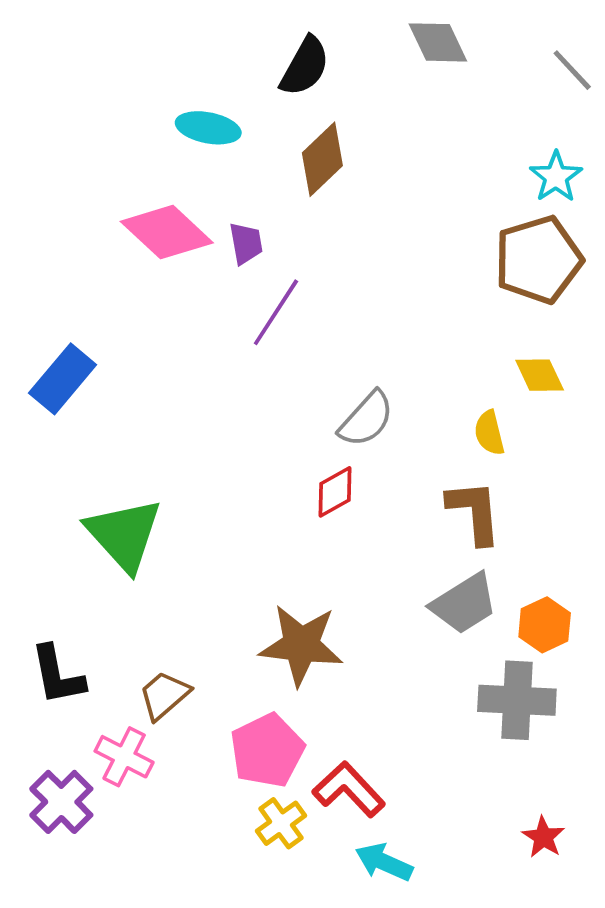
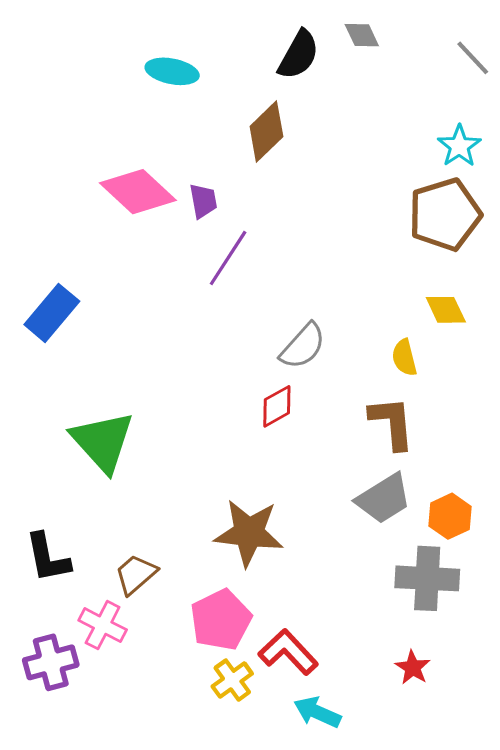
gray diamond: (438, 42) -> (362, 35), size x0.7
black semicircle: (305, 66) -> (299, 55), moved
cyan ellipse: (208, 128) -> (172, 71), moved
purple cross: (61, 802) -> (51, 662), turned 30
red star: (543, 837) -> (413, 668), moved

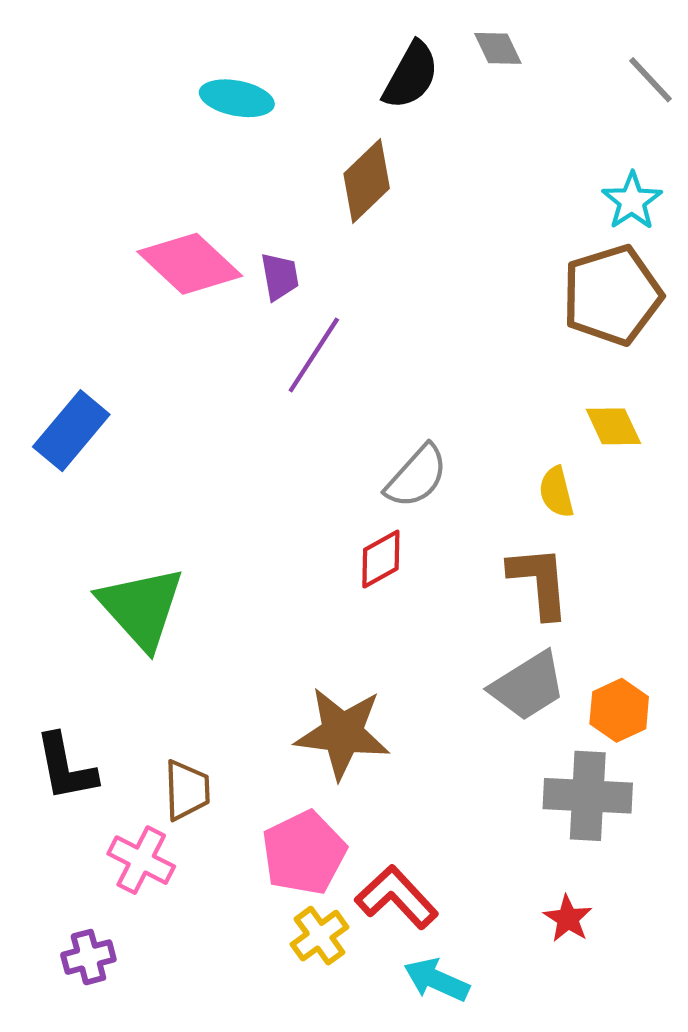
brown trapezoid: (136, 574) -> (187, 790), turned 129
purple cross: (51, 662) -> (88, 957), moved, size x0.7

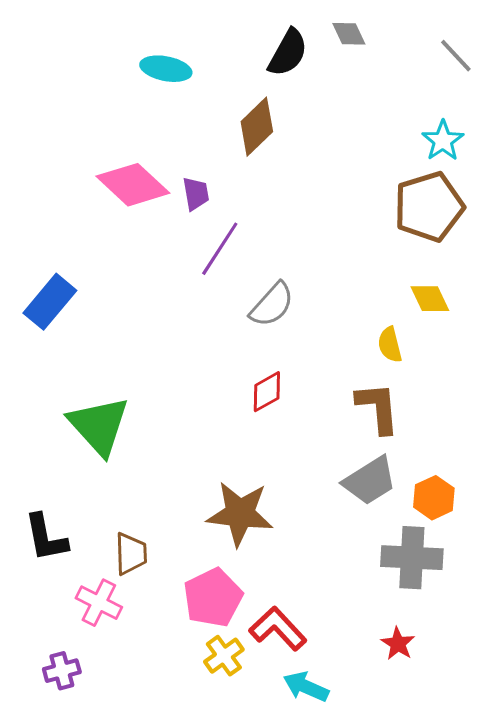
gray semicircle: (417, 476) -> (272, 305), moved

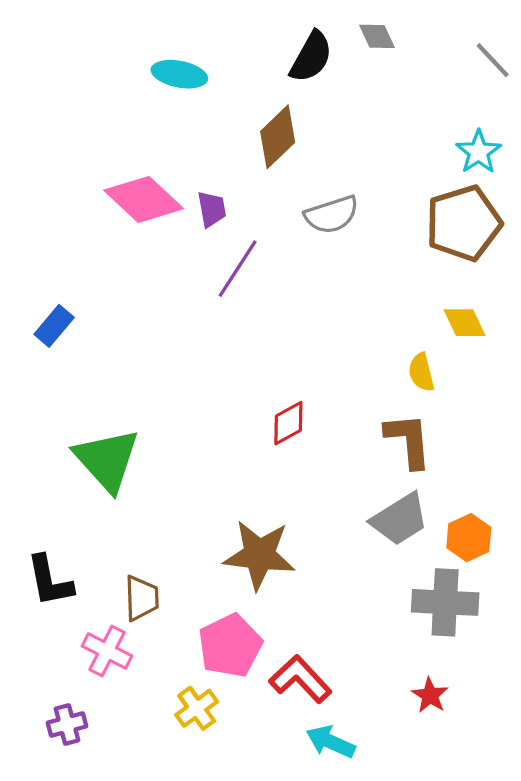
blue rectangle: (50, 302) -> (54, 326), size x0.7
gray semicircle: (272, 305) -> (332, 215), moved, turned 30
yellow cross: (224, 656) -> (197, 708), moved

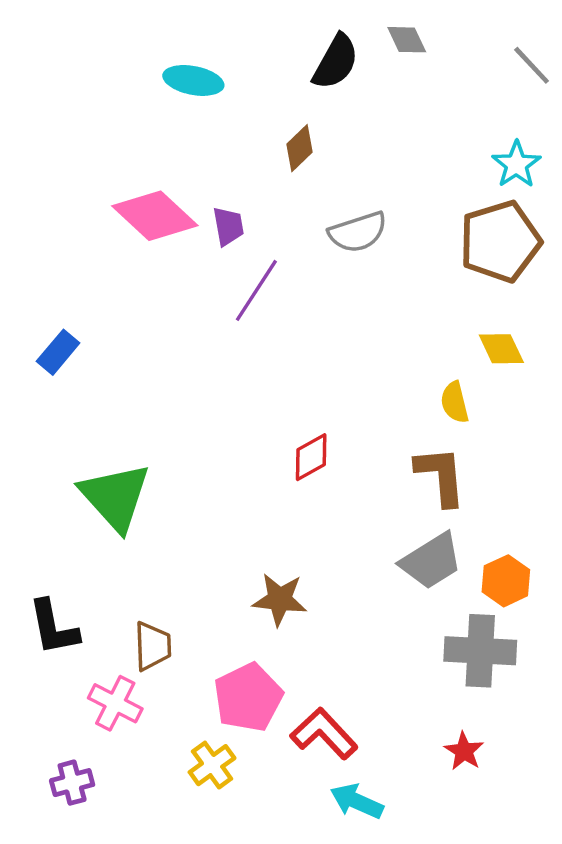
brown diamond: (278, 137) -> (299, 148), size x0.7
brown star: (259, 555) -> (280, 599), size x0.7

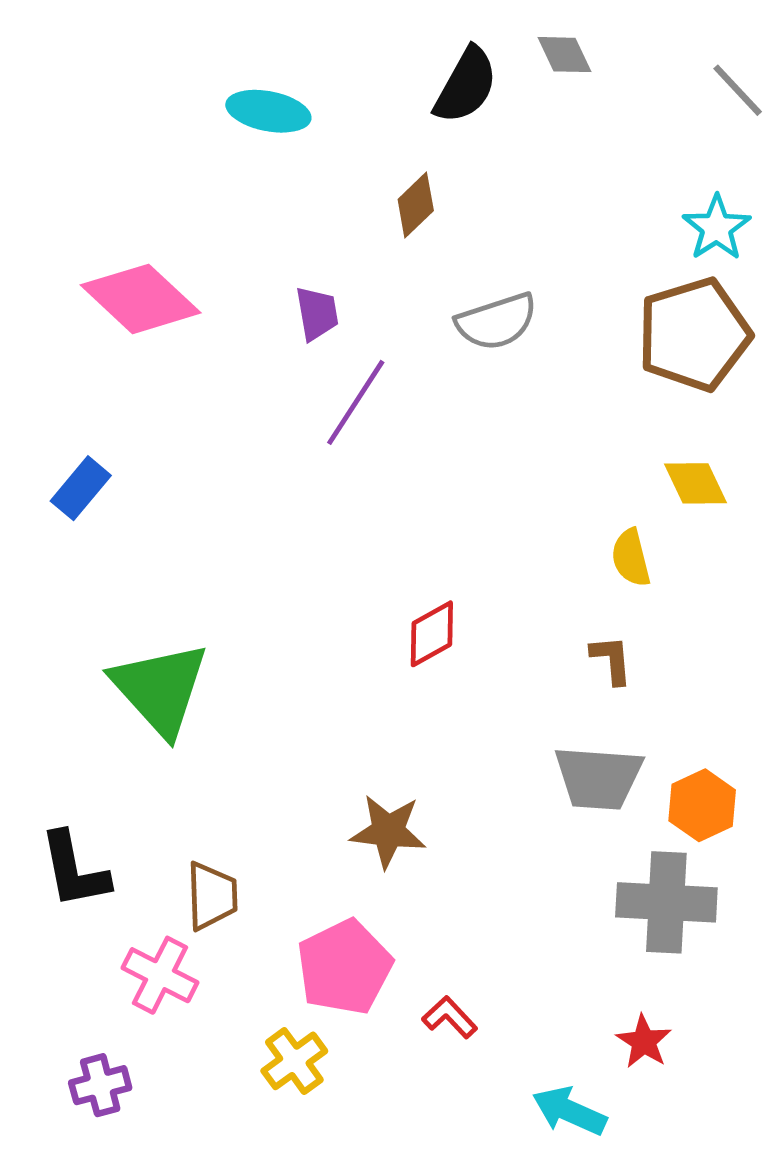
pink diamond: (155, 216) -> (141, 299), moved
brown L-shape: (441, 476) -> (611, 660), size x0.6
gray trapezoid: (431, 561) -> (598, 778), turned 36
red L-shape: (324, 734) -> (450, 1017), size x0.6
cyan arrow: (357, 801) -> (569, 1111), moved

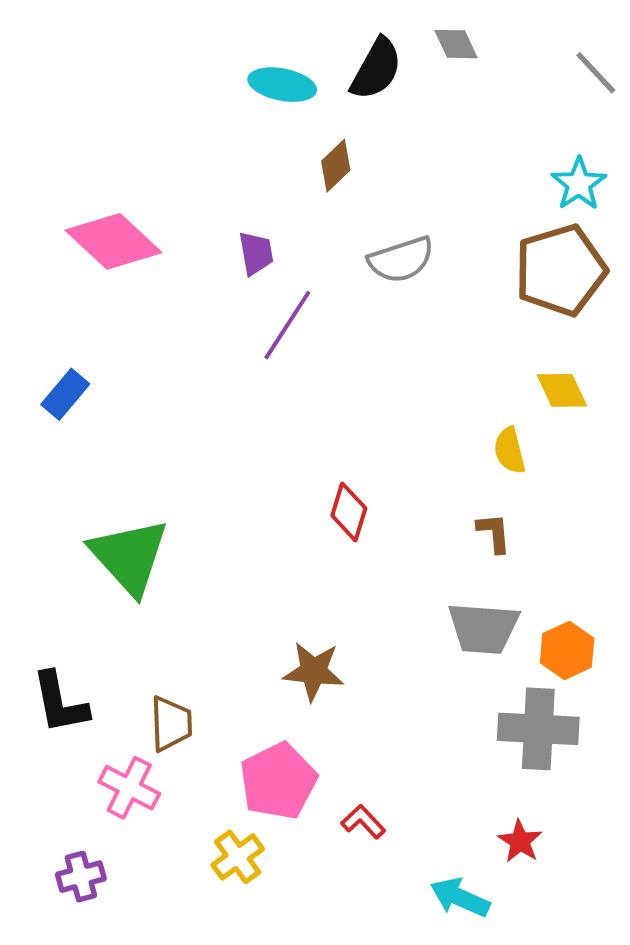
cyan ellipse: (268, 111) -> (282, 85), moved
red diamond: (432, 634) -> (349, 512), turned -44

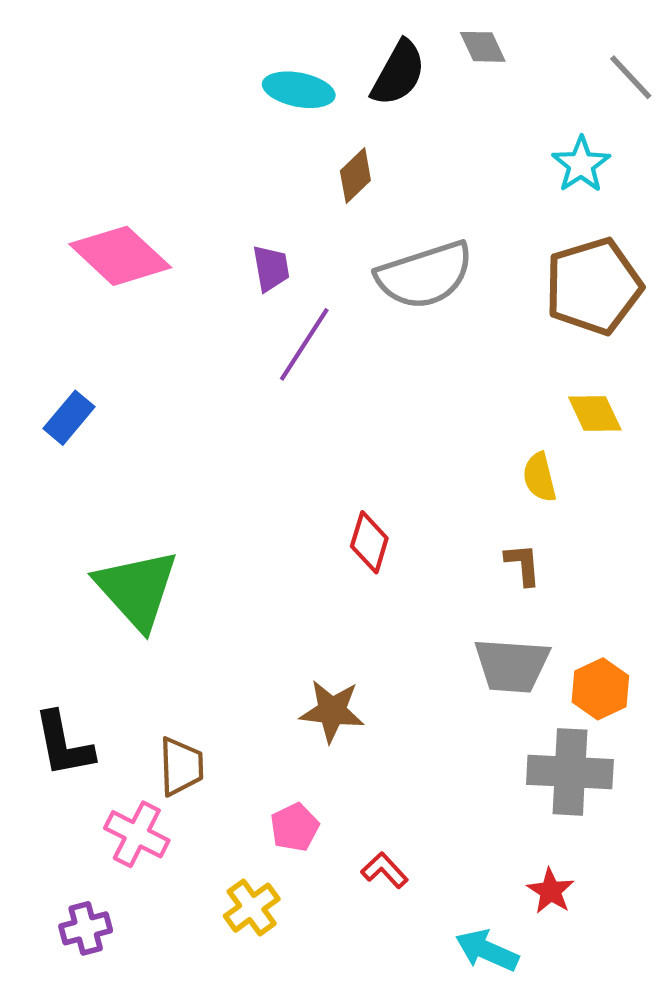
cyan star: (579, 184) -> (581, 164), moved
gray semicircle: (401, 260) -> (425, 275), size x1.4
pink pentagon: (278, 781) -> (295, 827), size x0.6

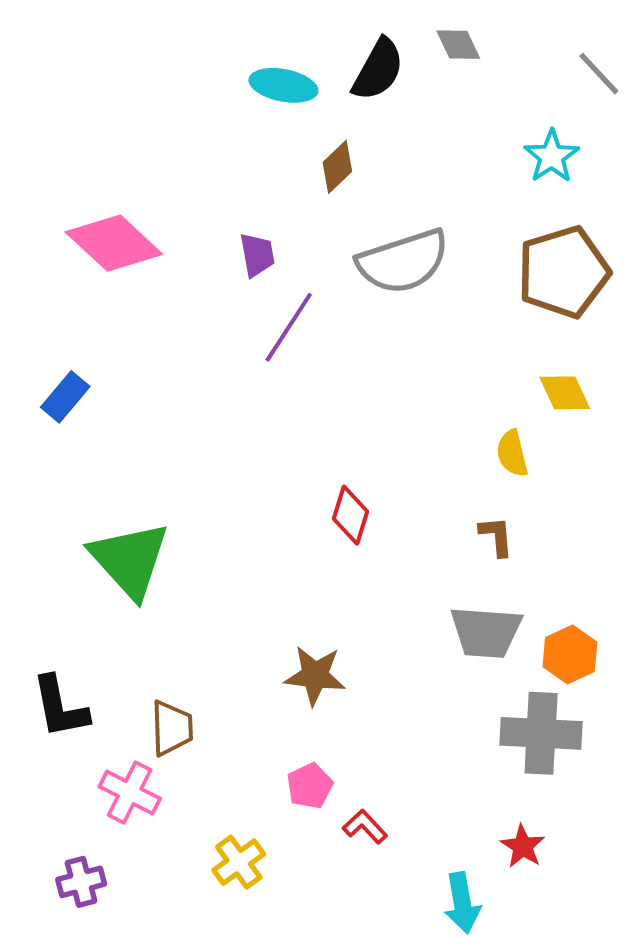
pink pentagon: (295, 827) -> (310, 786), moved
cyan arrow: (487, 950) -> (462, 903), turned -124

